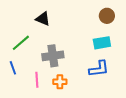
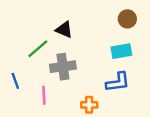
black triangle: (43, 19) -> (64, 30), moved
green line: (21, 43) -> (38, 49), moved
orange cross: (60, 82) -> (89, 105), moved

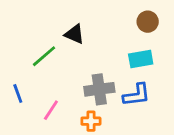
gray cross: (63, 67) -> (99, 89), moved
pink line: (44, 95) -> (51, 110), turned 36
orange cross: (89, 105) -> (91, 121), moved

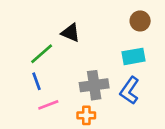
blue line: (18, 93) -> (36, 81), moved
blue L-shape: (137, 95) -> (130, 90), turned 132
pink line: (51, 110) -> (48, 105), turned 36

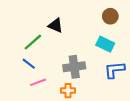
cyan rectangle: (133, 56) -> (105, 44), turned 36
blue line: (36, 81) -> (29, 64), turned -32
blue L-shape: (130, 90) -> (114, 70), moved, turned 50

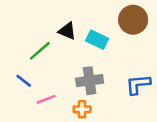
brown circle: (110, 16) -> (133, 20), size x1.5
cyan rectangle: (105, 44) -> (97, 40), moved
blue line: (29, 64) -> (24, 81), moved

